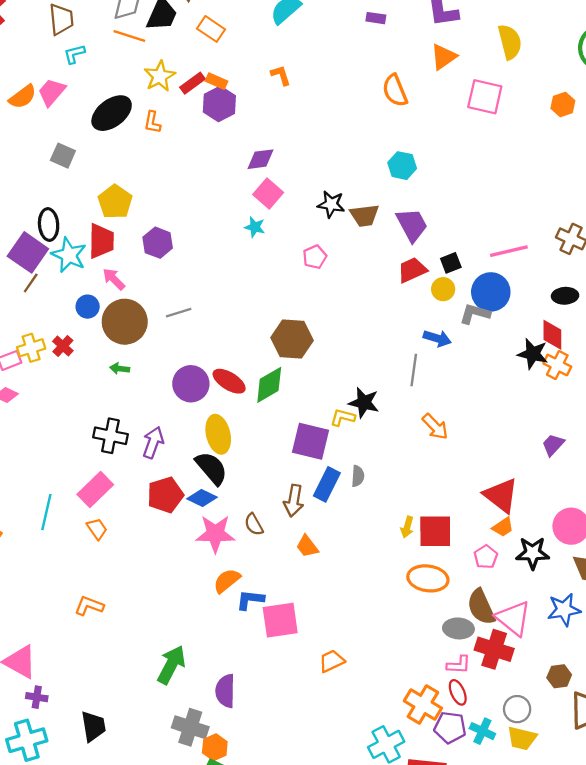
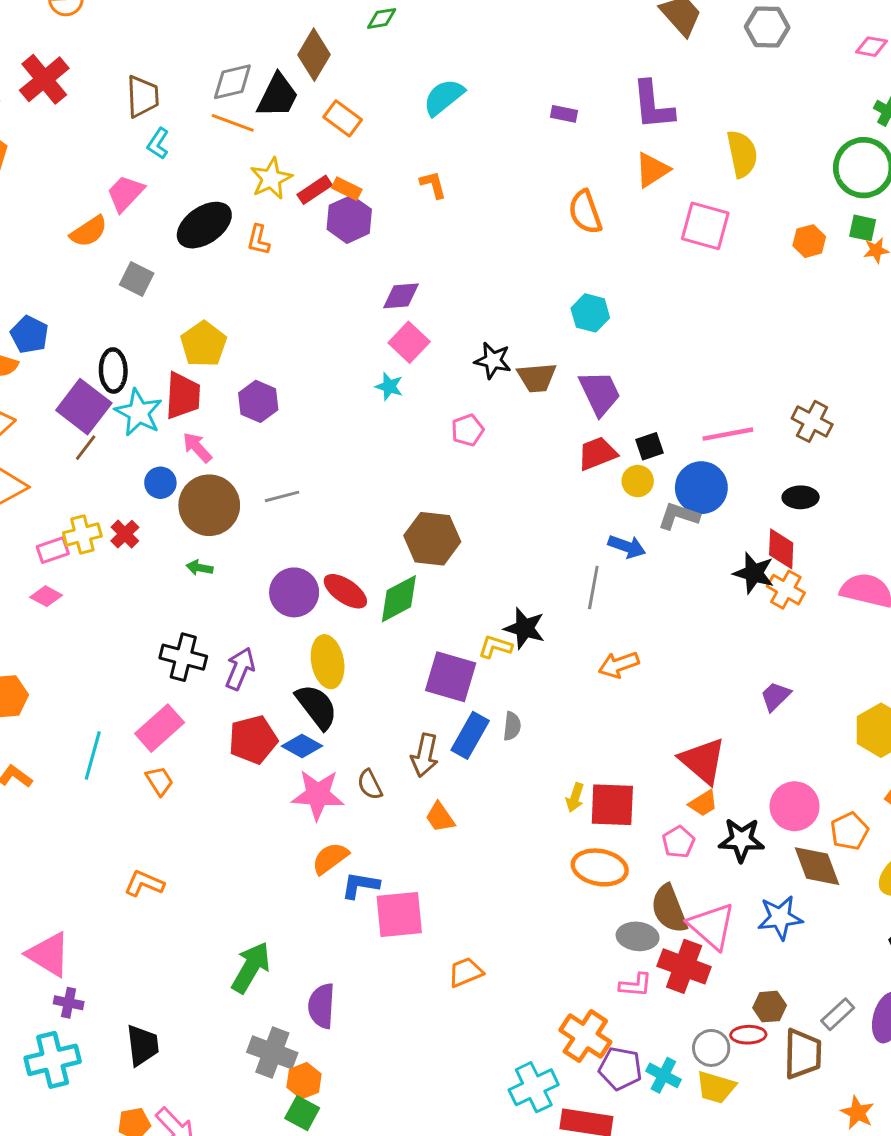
cyan L-shape: (74, 54) -> (158, 144), turned -45
orange semicircle: (23, 97) -> (89, 231), moved
orange arrow: (435, 427) -> (619, 665), turned 112
red ellipse: (458, 692) -> (748, 1035), moved, turned -70

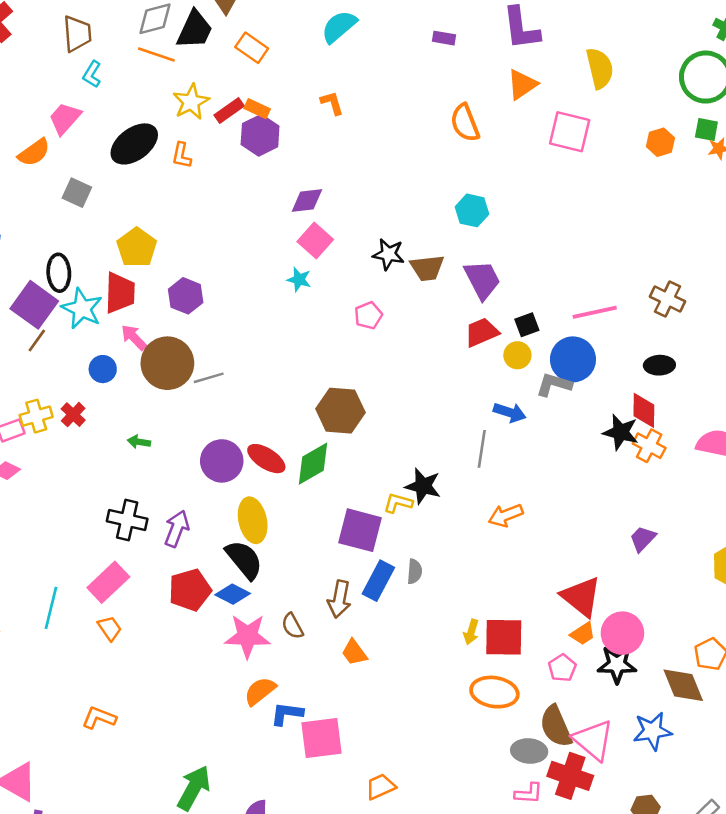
brown circle: (209, 505) -> (167, 363), moved
pink circle: (795, 806) -> (622, 633), moved

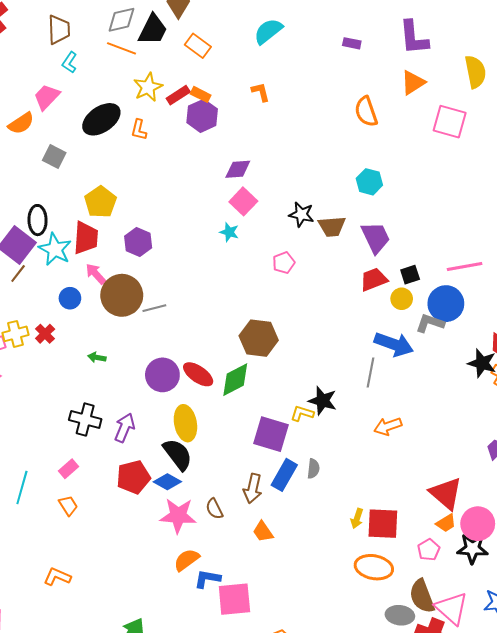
blue arrow: (510, 412) -> (394, 344), size x1.5
pink rectangle: (108, 582) -> (68, 469), size x0.6

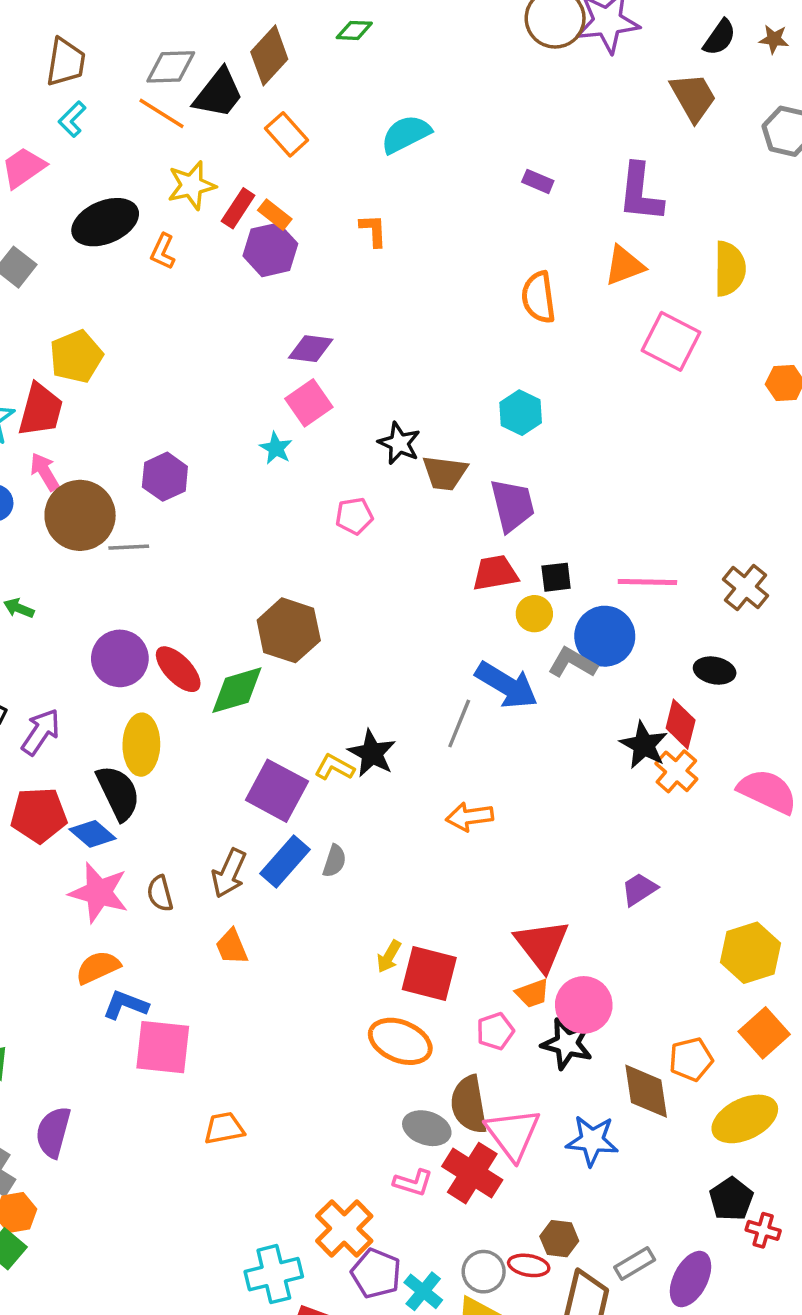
red rectangle: (178, 95) -> (238, 208), turned -35
purple hexagon: (138, 242) -> (165, 477), moved

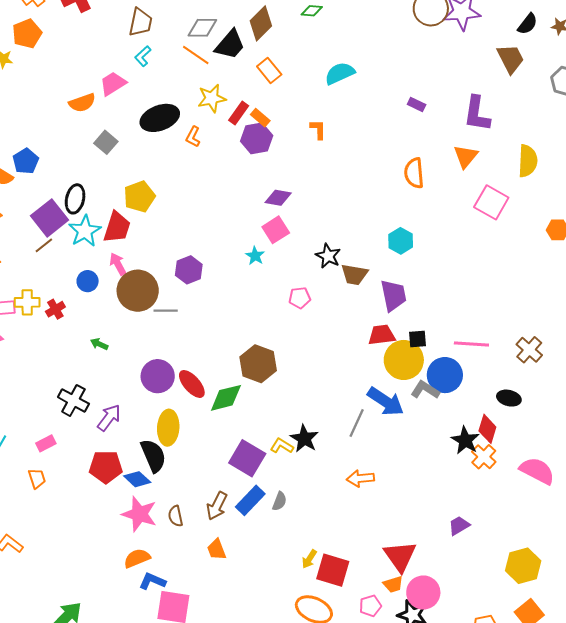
orange triangle: (624, 266) -> (466, 156), turned -32
yellow circle: (534, 614) -> (404, 360), size x1.8

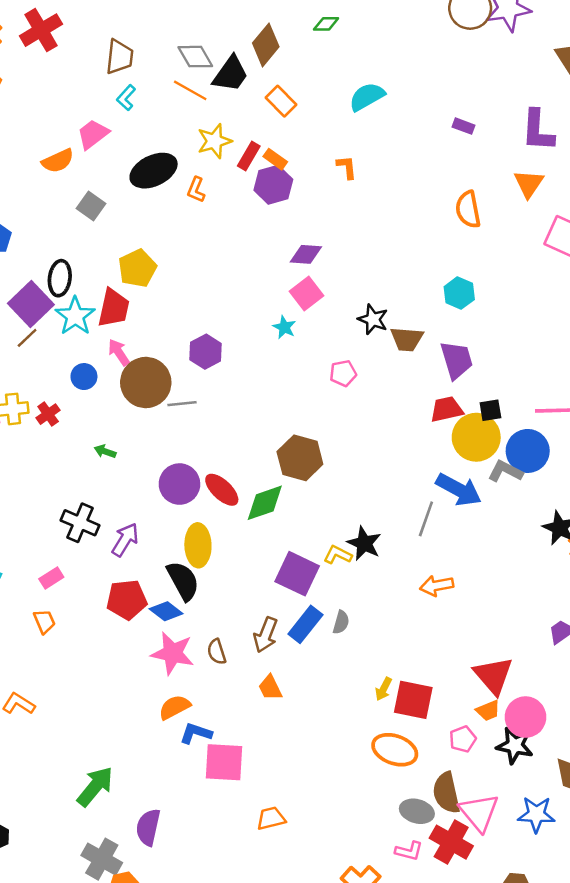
gray diamond: (202, 28) -> (195, 57), turned 64

